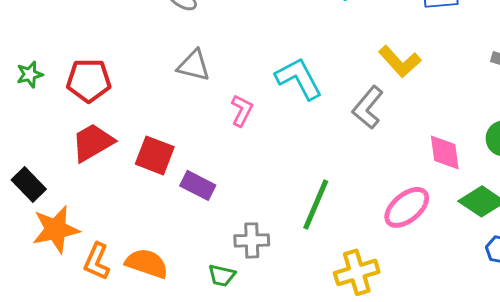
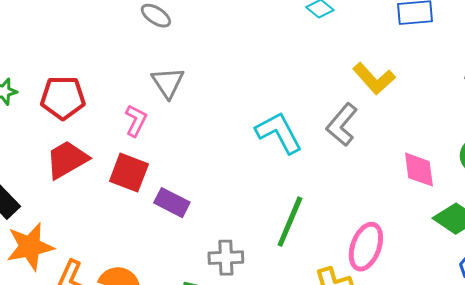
gray triangle: (194, 65) -> (168, 83), turned 42
cyan L-shape: (299, 78) -> (279, 133), moved
pink L-shape: (242, 110) -> (136, 121), moved
pink ellipse: (407, 207) -> (366, 247), moved, turned -30

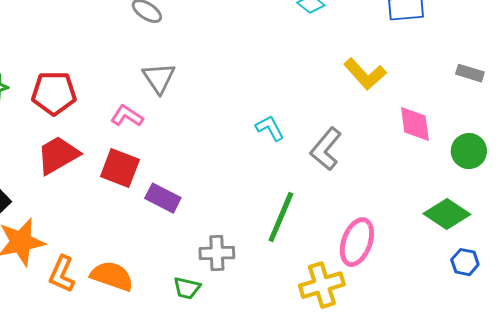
pink L-shape: (136, 121) -> (127, 116), turned -84
gray L-shape: (342, 125) -> (326, 149), moved
cyan L-shape: (279, 133) -> (270, 128), size x0.6
pink diamond: (419, 170) -> (415, 124), moved

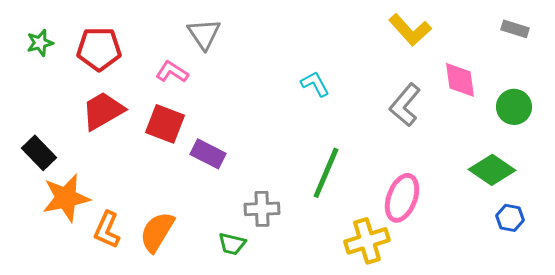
gray L-shape: (326, 149) -> (405, 105), moved
orange semicircle: (112, 276) -> (157, 232), turned -78

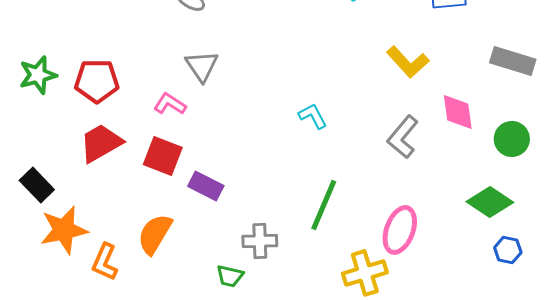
gray rectangle: (515, 29) -> (513, 61), size x1.6
green star: (40, 43) -> (38, 75), size x1.4
orange semicircle: (157, 232) -> (155, 234), moved

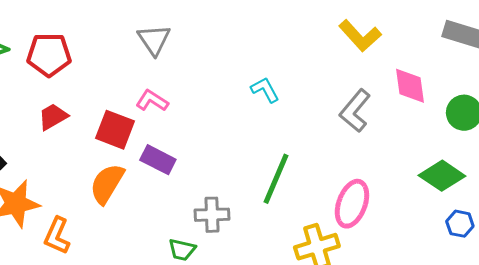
pink L-shape: (170, 104) -> (152, 101), moved
red trapezoid: (101, 143) -> (53, 117), size x0.7
orange semicircle: (155, 234) -> (107, 184), moved

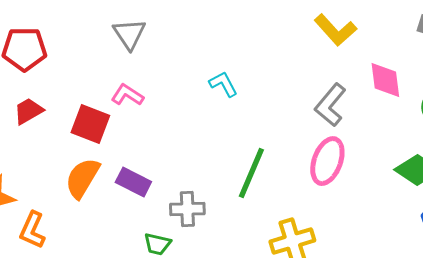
cyan L-shape: (265, 90) -> (223, 84), moved
purple rectangle: (158, 160) -> (133, 182), moved
pink ellipse: (352, 204) -> (327, 161), moved

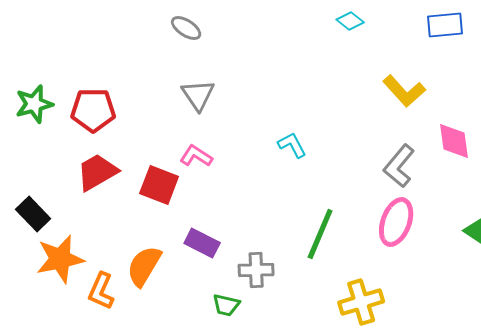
red trapezoid: (28, 111) -> (97, 172), size x1.4
orange semicircle: (82, 178) -> (144, 266), moved

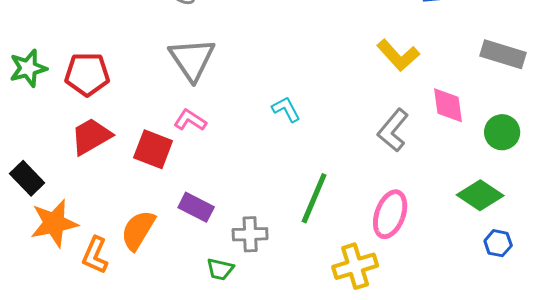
gray triangle: (198, 95) -> (192, 59), size x1.4
pink ellipse: (396, 222) -> (390, 214), moved

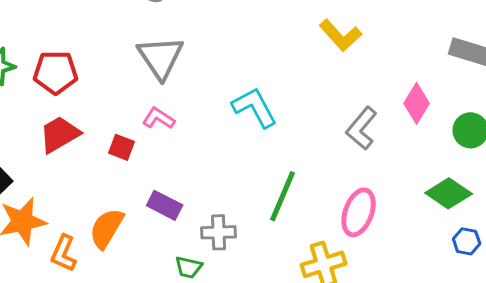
yellow L-shape: (398, 55) -> (341, 35), moved
pink diamond: (448, 105) -> (417, 103), turned 39
cyan L-shape: (286, 109) -> (255, 107), size x1.6
red square: (153, 149) -> (122, 147), size x0.7

